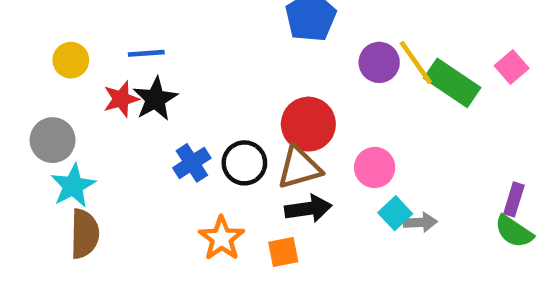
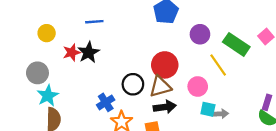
blue line: (146, 53) -> (94, 22), moved
yellow line: (416, 62) -> (218, 65), moved
blue cross: (192, 163) -> (106, 102), moved
cyan square: (395, 213) -> (208, 109), turned -35

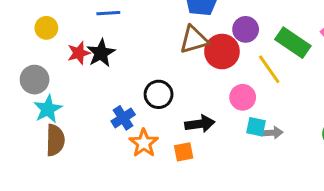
red circle: (165, 65) -> (222, 52), moved
brown triangle: (160, 87) -> (194, 40), moved

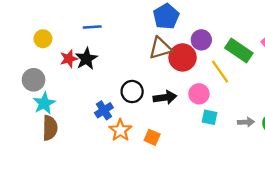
black arrow: (200, 124) -> (165, 97), moved
gray arrow: (272, 133) -> (246, 122), moved
orange square: (184, 152) -> (152, 137), turned 35

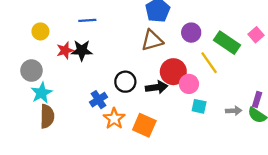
red circle: (183, 57) -> (173, 72), moved
black star: (86, 59) -> (82, 50), turned 30
orange square: (152, 137) -> (144, 125), size x1.5

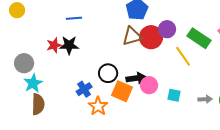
yellow circle: (40, 31) -> (17, 10), moved
red circle: (173, 72) -> (151, 37), moved
pink circle: (189, 84) -> (149, 85), moved
orange square: (144, 125) -> (122, 91), moved

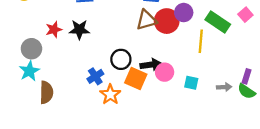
red star: (54, 45) -> (54, 30), moved
yellow line: (183, 56) -> (201, 41), turned 40
cyan star: (33, 83) -> (29, 71), moved

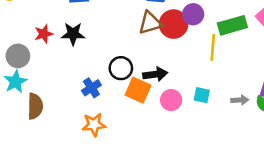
green rectangle: (218, 22) -> (232, 25), turned -50
pink circle: (165, 72) -> (171, 100), moved
orange star: (110, 94) -> (94, 125), moved, turned 30

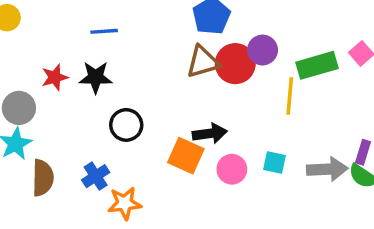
black circle: (121, 68) -> (126, 125), moved
blue cross: (91, 88) -> (96, 176), moved
gray arrow: (240, 100) -> (327, 169), size x1.6

